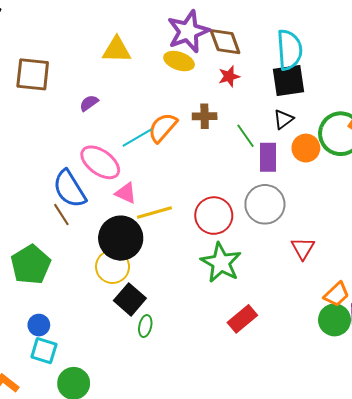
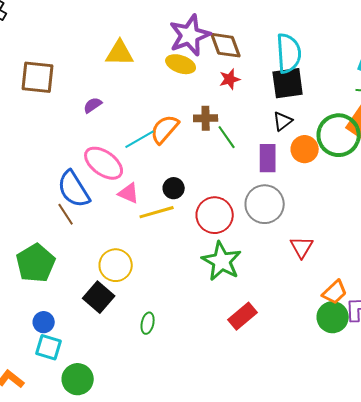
green line: (246, 136) -> (227, 137), moved
black circle: (121, 238) -> (174, 188), moved, size x0.5
black square: (130, 299) -> (99, 297), moved

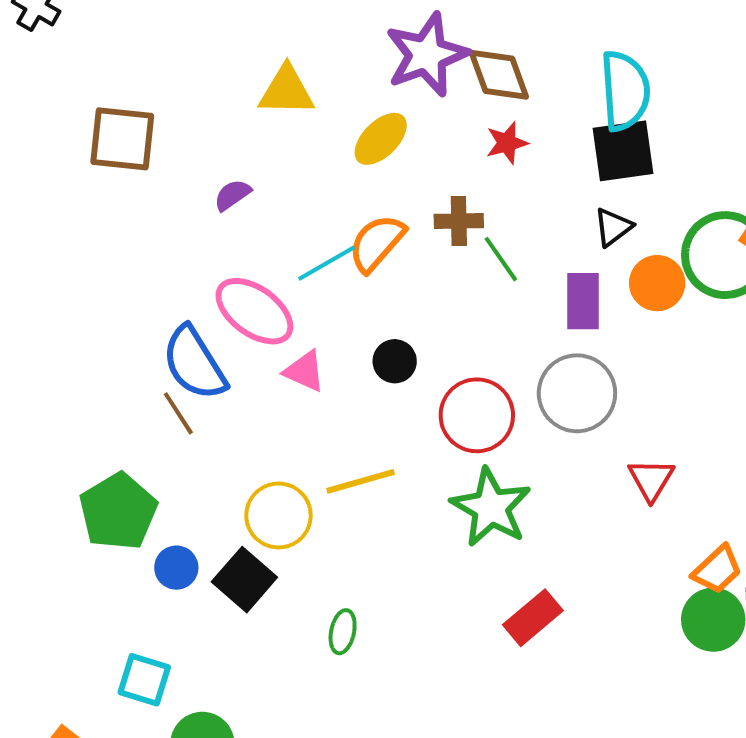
yellow ellipse: (181, 64) -> (381, 139), moved, turned -64
yellow line: (157, 212) -> (361, 481), moved
blue circle: (44, 322) -> (176, 568), moved

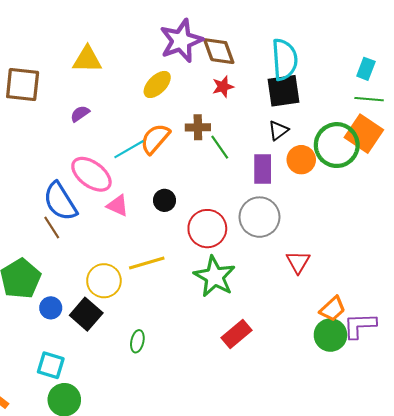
yellow triangle: (286, 91) -> (87, 59), moved
cyan square: (144, 680) -> (51, 365), moved

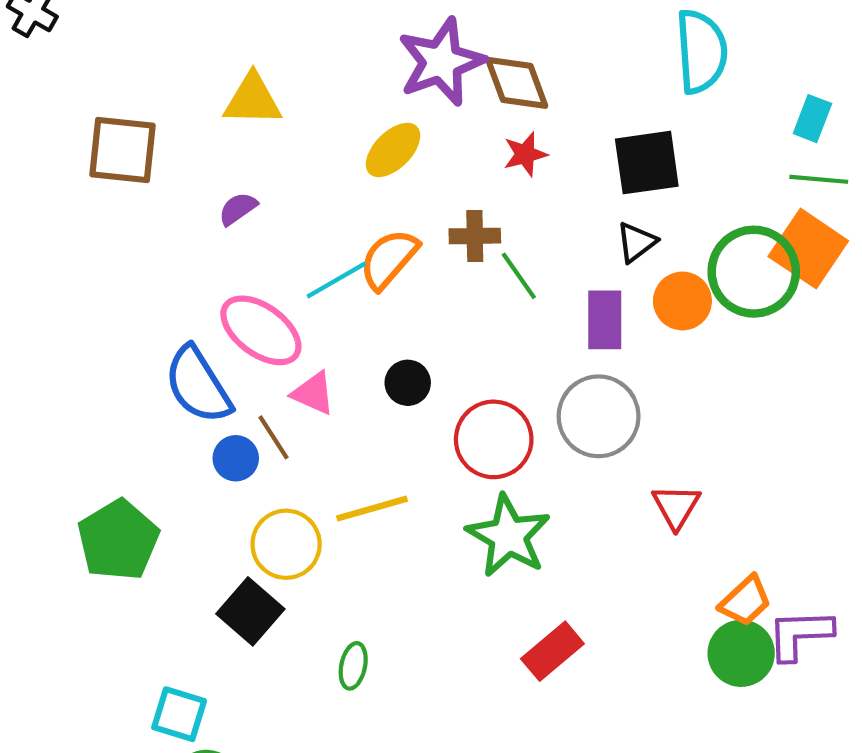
cyan semicircle: (285, 59) -> (701, 51), moved
brown line: (52, 227) -> (273, 437), moved
blue circle: (51, 308) -> (236, 458), moved

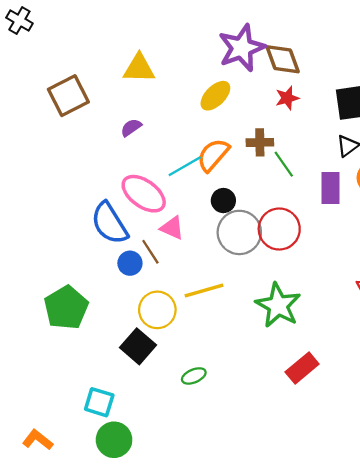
brown square: (122, 150) -> (68, 96), turned -33
black circle: (408, 383) -> (223, 201), moved
gray circle: (599, 416) -> (239, 232), moved
red circle: (494, 439) -> (279, 229), moved
green ellipse: (353, 666) -> (194, 376), turned 55

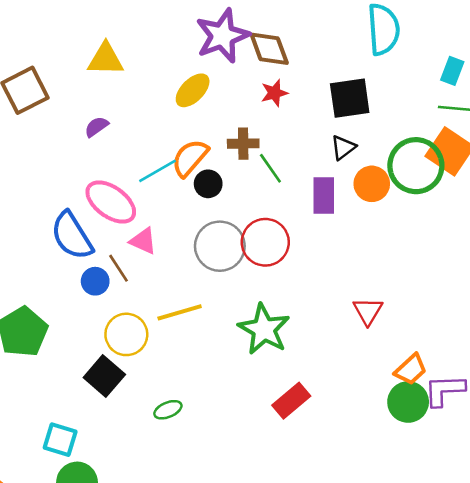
black circle: (223, 201) -> (208, 184), moved

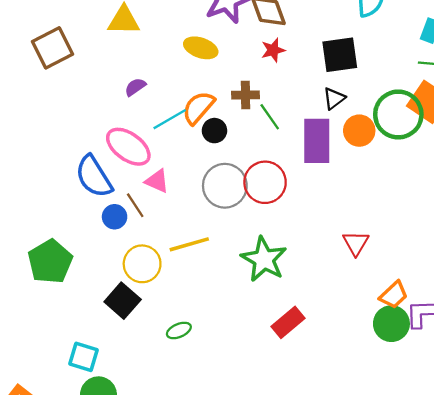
yellow ellipse: (193, 90) -> (201, 48), turned 64
purple semicircle: (96, 127) -> (135, 87), moved
purple rectangle: (324, 196) -> (317, 141), size x1.4

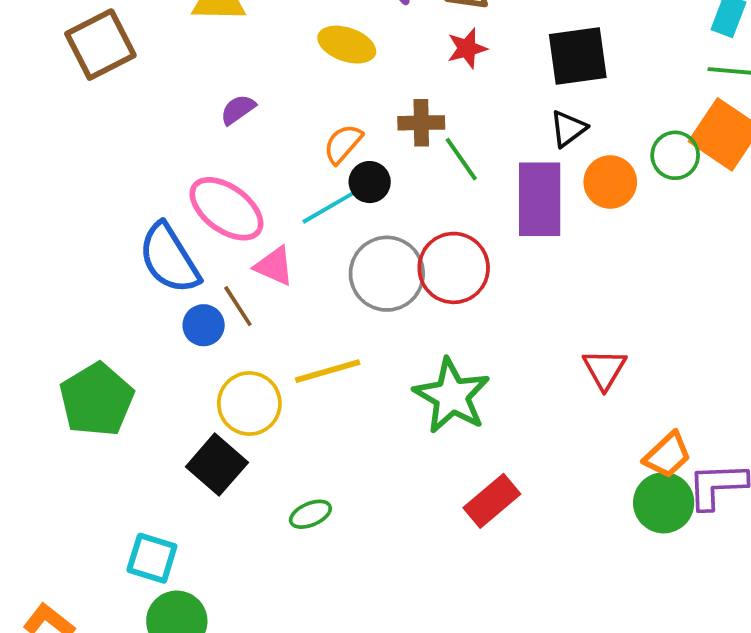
orange semicircle: (198, 108) -> (343, 144), size x0.7
green circle: (398, 114) -> (675, 155), size x0.6
cyan line: (170, 119) -> (330, 207), moved

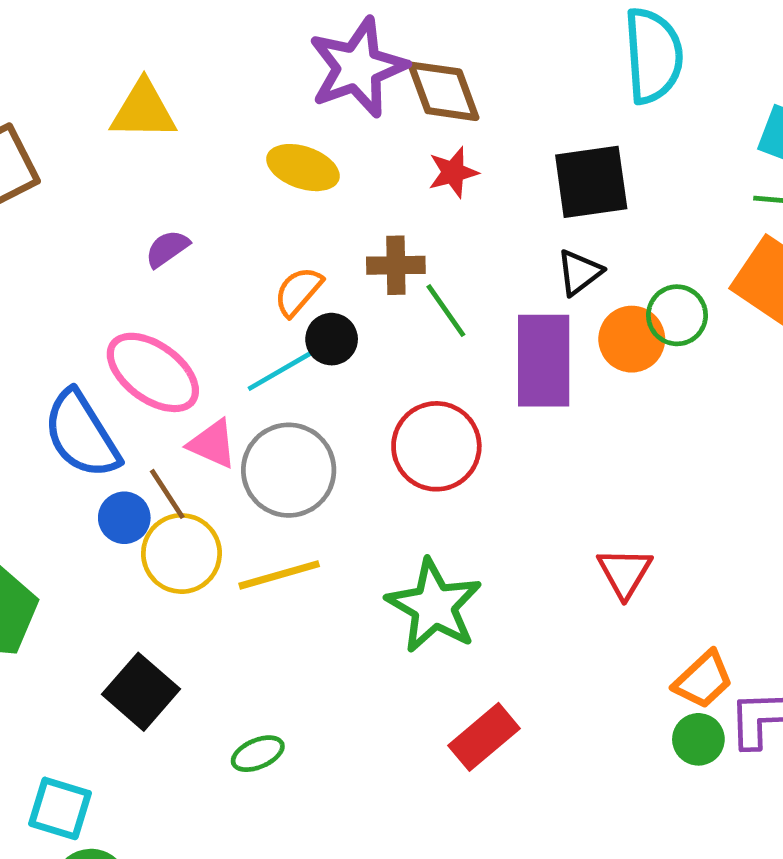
green circle: (675, 155) -> (677, 315), moved
gray circle: (387, 274) -> (289, 470), moved
yellow circle: (249, 404) -> (181, 553), moved
green circle: (664, 503) -> (698, 739), size x0.7

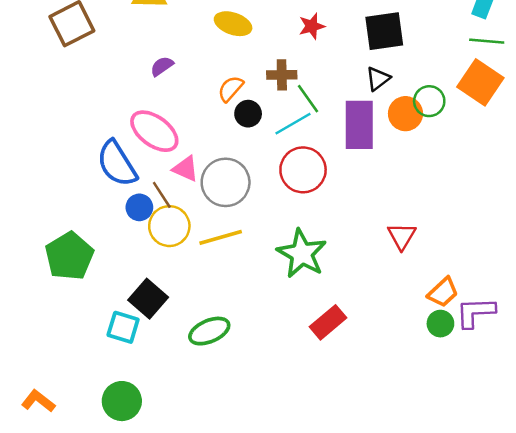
cyan line: (282, 370) -> (293, 124), moved
green ellipse: (258, 754) -> (209, 331), size x1.5
cyan square: (60, 808) -> (123, 327), moved

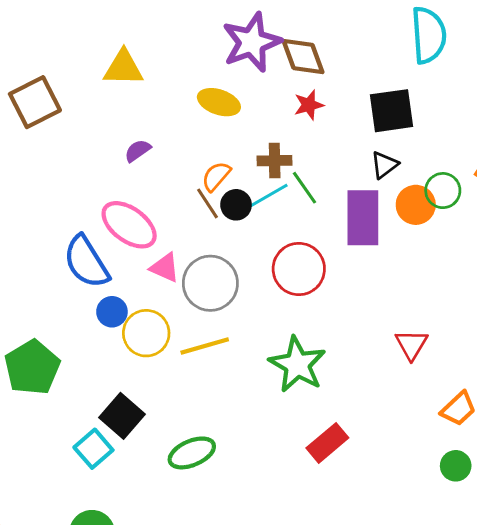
cyan line: (293, 124) -> (267, 196), moved
brown line: (162, 195) -> (208, 203), moved
green circle: (440, 324) -> (456, 466), moved
cyan square: (123, 327) -> (93, 449), turned 32

